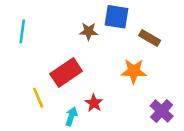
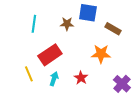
cyan line: (22, 31) -> (34, 24), moved
red star: (94, 103) -> (81, 78), moved
cyan arrow: (71, 116) -> (54, 79), moved

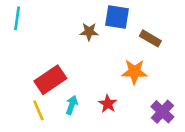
cyan line: (34, 24) -> (17, 18), moved
red rectangle: (50, 55) -> (50, 80), moved
yellow line: (29, 74) -> (38, 110), moved

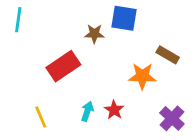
brown rectangle: (150, 38) -> (168, 55), moved
red rectangle: (50, 80) -> (63, 66), moved
cyan arrow: (72, 105) -> (87, 111), moved

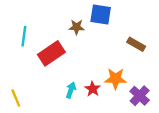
cyan line: (18, 20) -> (24, 36), moved
orange star: (142, 76) -> (115, 79), moved
yellow line: (41, 117) -> (16, 98), moved

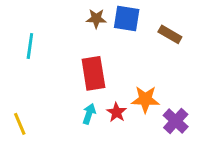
brown star: (77, 27) -> (96, 19), moved
brown rectangle: (136, 44) -> (170, 34), moved
red rectangle: (51, 53) -> (93, 73), moved, turned -65

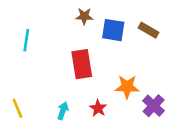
blue square: (127, 19) -> (113, 30), moved
red star: (116, 112) -> (98, 108), moved
cyan arrow: (89, 114) -> (63, 111), moved

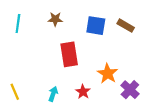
brown star: (84, 16) -> (55, 19), moved
cyan line: (26, 40) -> (18, 23), moved
orange star: (127, 87) -> (108, 74), turned 30

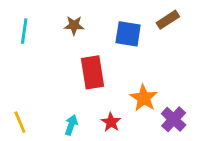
brown rectangle: (126, 26) -> (168, 20), moved, turned -63

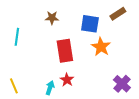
cyan line: (24, 31) -> (17, 37), moved
orange star: (144, 98) -> (101, 47), moved
red star: (111, 122) -> (67, 80), moved

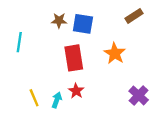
blue square: (90, 24) -> (83, 24), moved
yellow line: (14, 86) -> (34, 98), moved

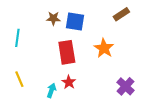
yellow line: (34, 98) -> (19, 79), moved

